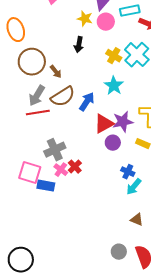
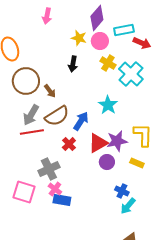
yellow cross: (114, 56) -> (108, 63), moved
red cross: (75, 167) -> (69, 144), moved
blue rectangle: (46, 186) -> (62, 200), moved

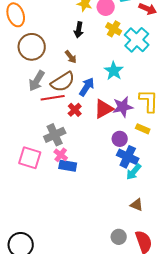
brown arrow: (50, 91) -> (71, 57), moved
red line: (32, 132) -> (53, 98), moved
purple circle: (107, 162) -> (120, 139), moved
blue cross: (122, 191) -> (128, 157), size x1.5

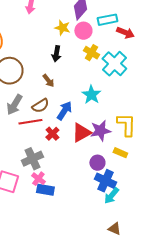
brown semicircle: (63, 82) -> (40, 106), size x0.7

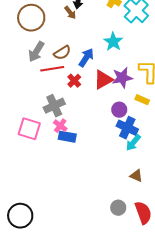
brown arrow: (48, 81) -> (70, 13), moved

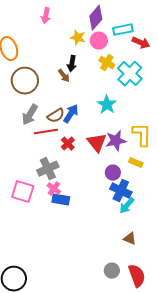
blue arrow: (86, 58) -> (71, 114), moved
red triangle: (103, 80) -> (97, 143), turned -40

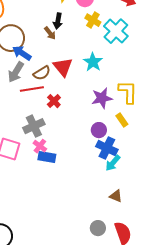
blue arrow: (71, 114) -> (22, 53), moved, turned -90
red triangle: (97, 143) -> (63, 67), moved
yellow rectangle: (136, 163) -> (122, 120), turned 32

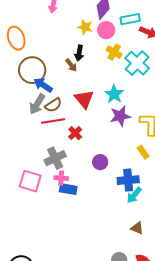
brown semicircle: (42, 73) -> (53, 105), moved
purple star: (102, 98) -> (120, 116), moved
purple circle: (99, 130) -> (100, 162), moved
pink cross: (40, 146) -> (61, 178), turned -32
blue cross: (107, 148) -> (128, 180), turned -30

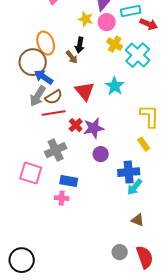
orange ellipse: (16, 38) -> (46, 43), moved
purple star: (120, 116) -> (94, 128), moved
pink cross: (61, 178) -> (62, 198), moved

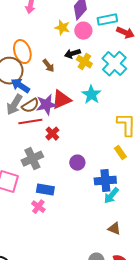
yellow cross: (115, 44) -> (84, 62), moved
black arrow: (80, 45) -> (72, 54), moved, turned 63
red triangle: (85, 91) -> (61, 100), turned 45
purple star: (94, 128) -> (46, 105), moved
pink cross: (62, 198) -> (38, 207), turned 32

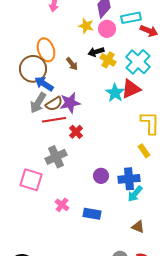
red triangle: (61, 100) -> (131, 89), moved
purple circle: (77, 163) -> (101, 176), moved
blue rectangle: (45, 190) -> (92, 214), moved

